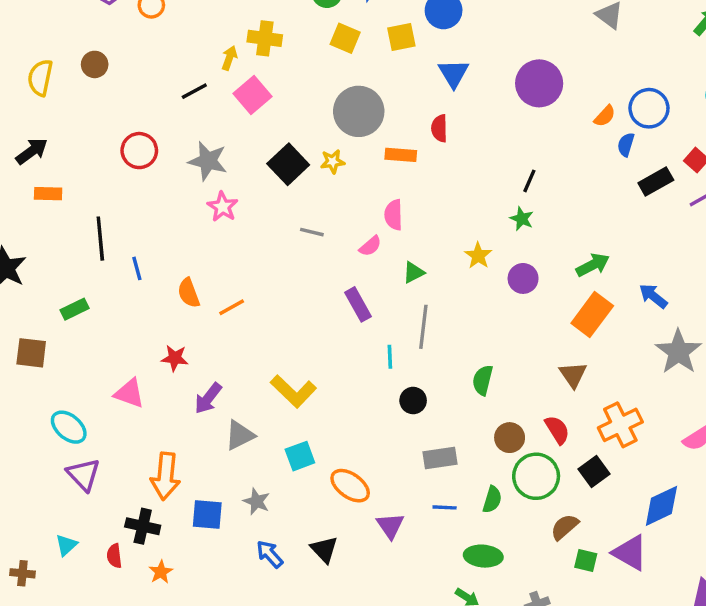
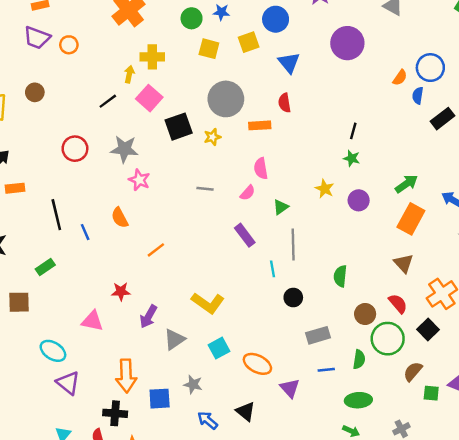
purple circle: (539, 83) -> (347, 43), moved
black square: (288, 164) -> (179, 127), moved, turned 32
orange semicircle: (189, 293) -> (120, 218), moved

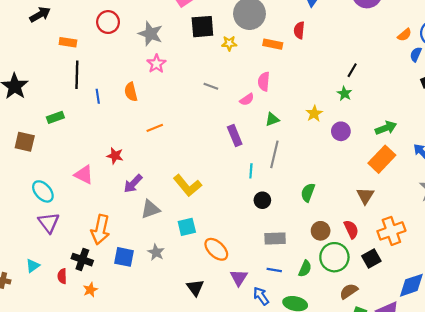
orange rectangle: (15, 188) -> (68, 42), moved
blue arrow: (208, 420) -> (261, 296), moved

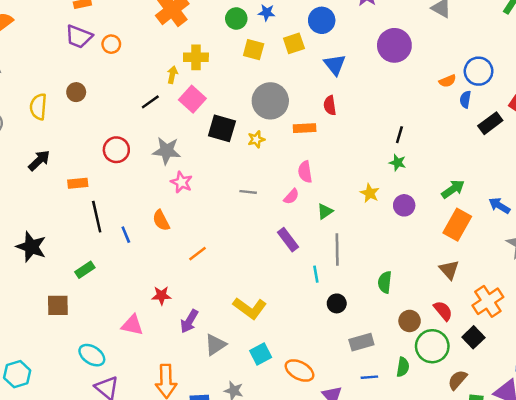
black square: (202, 27) -> (222, 128), turned 35
orange semicircle: (405, 35) -> (447, 81), turned 32

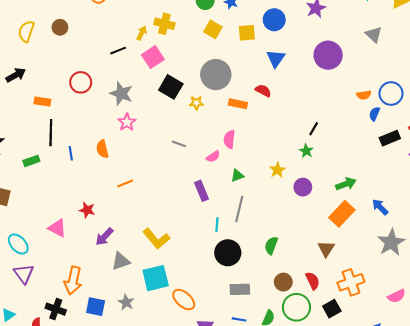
red semicircle: (330, 105) -> (263, 91), turned 112
green rectangle: (85, 270) -> (31, 161), moved
black circle: (337, 303) -> (228, 253), size x1.6
cyan square: (261, 354) -> (156, 278), size x1.5

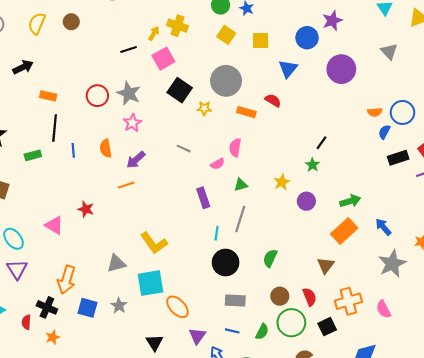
blue circle: (274, 20) -> (307, 38), moved
red circle: (81, 82) -> (97, 96), moved
purple arrow: (104, 237) -> (136, 160), moved
pink semicircle: (396, 296) -> (383, 309), moved, turned 84

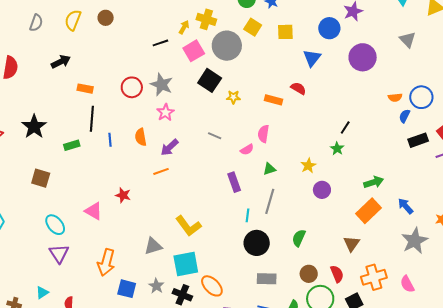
gray circle: (226, 81) -> (227, 46), moved
purple circle: (306, 201) -> (322, 190), moved
black cross: (47, 307) -> (182, 295), moved

